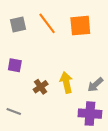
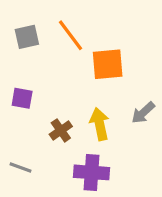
orange square: (80, 26) -> (108, 64), moved
gray arrow: (95, 85) -> (143, 113), moved
purple cross: (90, 114) -> (91, 172), moved

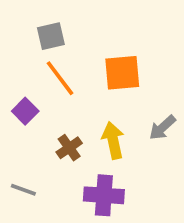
orange line: (71, 35) -> (60, 78), moved
gray square: (27, 37) -> (51, 36), moved
purple square: (22, 98) -> (25, 111), turned 35

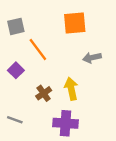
gray square: (51, 36) -> (16, 26), moved
orange square: (122, 73) -> (75, 23), moved
gray arrow: (162, 128) -> (92, 58), moved, turned 30

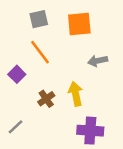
gray square: (16, 26) -> (39, 19), moved
gray line: (15, 120) -> (16, 127), turned -63
purple cross: (65, 123) -> (90, 131), moved

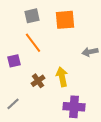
gray arrow: (98, 61) -> (90, 52), moved
purple square: (17, 74) -> (14, 61), turned 32

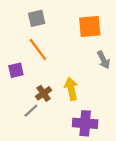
orange square: (65, 20) -> (90, 26), moved
gray arrow: (90, 52) -> (104, 60), turned -105
gray line: (13, 104) -> (31, 111), moved

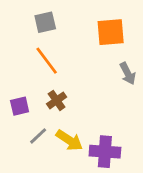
purple square: (16, 70) -> (20, 106), moved
yellow arrow: (71, 89) -> (69, 140), moved, turned 135
brown cross: (44, 93) -> (57, 100), moved

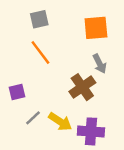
gray arrow: (128, 73) -> (100, 64), moved
brown cross: (57, 100) -> (82, 87), moved, size x1.5

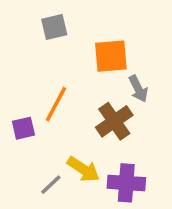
orange square: (96, 28) -> (111, 56), moved
orange line: (40, 53) -> (56, 104), moved, turned 65
gray line: (33, 118) -> (51, 185), moved

